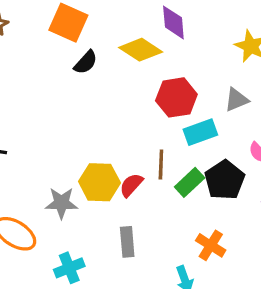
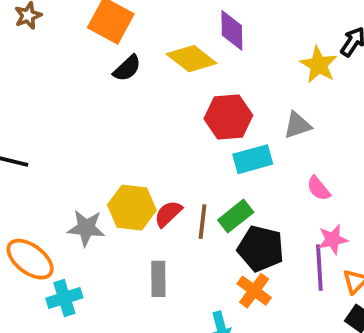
brown line: (161, 164) -> (202, 222), moved
black pentagon: (225, 180) -> (261, 249), moved, turned -30
cyan cross: (69, 268) -> (64, 298), moved

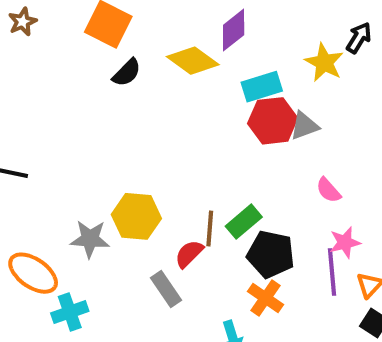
purple diamond: (232, 30) -> (234, 30), turned 54
red hexagon: (228, 117) -> (273, 121), moved
cyan rectangle: (253, 159) -> (262, 87), moved
red semicircle: (168, 214) -> (189, 254), moved
gray rectangle: (158, 279) -> (166, 289), turned -32

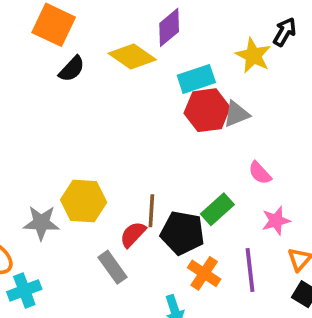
green rectangle: (244, 222) -> (217, 209), moved
black pentagon: (271, 254) -> (182, 233), moved
purple line: (332, 272) -> (250, 270), moved

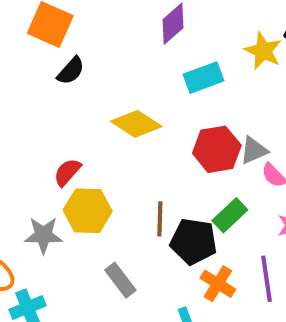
yellow diamond: (132, 57) -> (136, 124), moved
red hexagon: (207, 110) -> (217, 149), moved
gray triangle: (236, 114) -> (254, 150), moved
red semicircle: (133, 234) -> (67, 172), moved

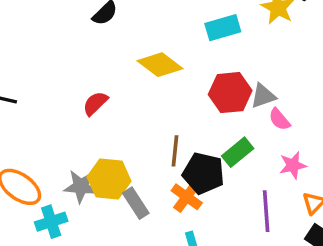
yellow hexagon: (88, 211) -> (109, 179), moved
gray star: (43, 235) -> (81, 186), moved
orange cross: (218, 284) -> (187, 197), moved

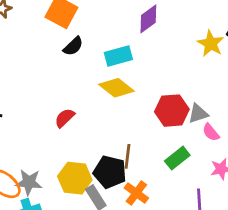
cyan rectangle: (223, 28) -> (118, 56), moved
black pentagon: (204, 173) -> (110, 172), moved
gray star: (81, 186) -> (29, 182), moved

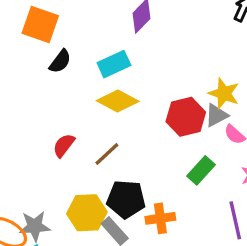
yellow star: (211, 44) -> (224, 93), moved
brown line: (127, 156) -> (107, 154), moved, turned 50
orange cross: (136, 193) -> (160, 218), turned -35

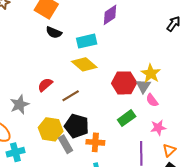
black semicircle: (60, 61) -> (54, 32), turned 63
gray triangle: (216, 115) -> (143, 86), turned -42
gray star: (35, 226) -> (20, 105), moved, turned -30

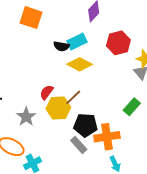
black semicircle: (54, 32) -> (61, 46), moved
red hexagon: (124, 83) -> (118, 43), moved
yellow hexagon: (51, 129) -> (58, 108), moved
orange cross: (95, 142) -> (107, 137), size x1.4

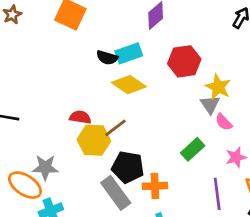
red semicircle: (47, 92) -> (80, 117), turned 56
gray star: (26, 117) -> (45, 167), moved, turned 30
orange cross: (107, 137) -> (155, 186), size x0.7
gray rectangle: (79, 145) -> (116, 193), size x1.4

